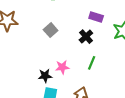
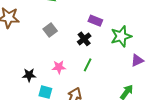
black star: (45, 76) -> (29, 75), moved

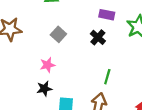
green line: (88, 65) -> (107, 77), moved
pink star: (59, 67) -> (47, 65), moved

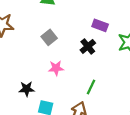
pink star: (47, 65) -> (56, 68), moved

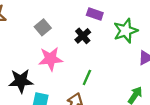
pink star: (56, 68) -> (51, 59), size x1.5
black star: (27, 89) -> (21, 81), size x1.5

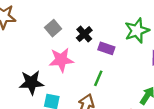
purple rectangle: (95, 14) -> (106, 48), moved
black cross: (83, 36) -> (84, 34), moved

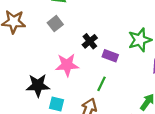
gray square: (53, 28) -> (55, 24), moved

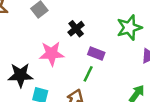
purple rectangle: (110, 56) -> (96, 54), moved

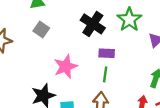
black cross: (76, 29) -> (93, 24), moved, size x1.5

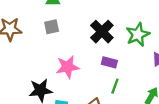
gray square: (41, 30) -> (52, 27), turned 32
green line: (105, 74) -> (115, 86), moved

